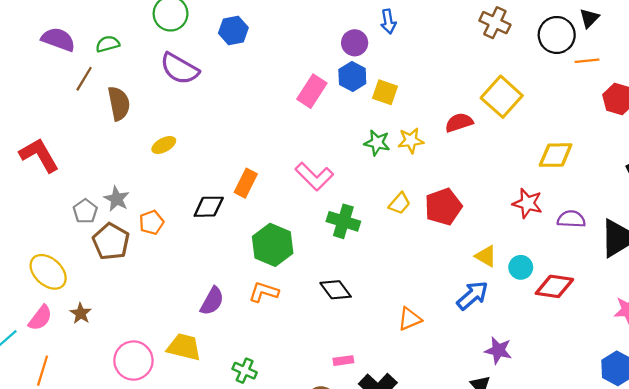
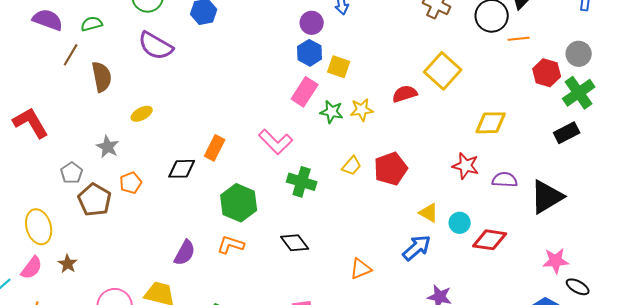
pink rectangle: (312, 91) -> (305, 92), moved
gray star: (117, 199) -> (108, 147), moved
yellow ellipse: (48, 272) -> (39, 227), turned 32

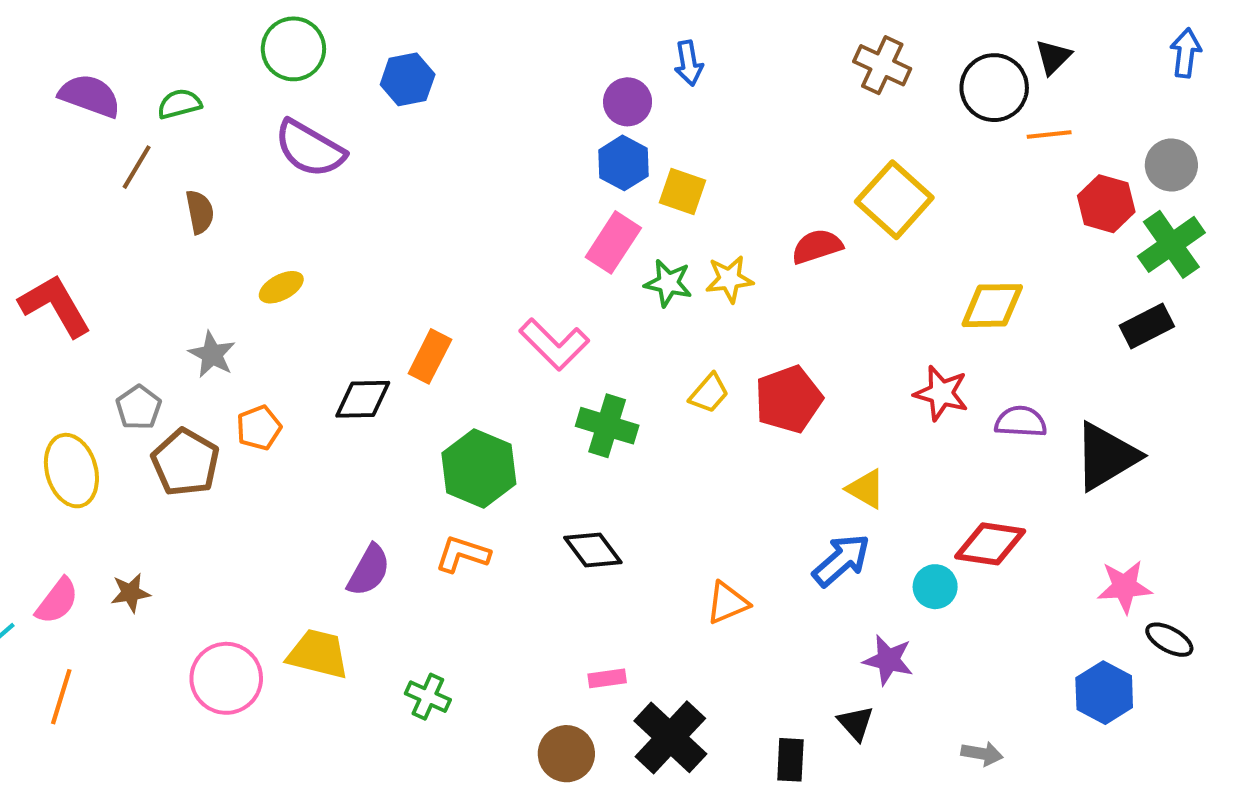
brown semicircle: (102, 77) -> (200, 212), size x0.7
cyan circle: (460, 223) -> (935, 587), moved
yellow ellipse: (39, 227) -> (71, 471), moved
brown star: (68, 264) -> (130, 593), turned 30

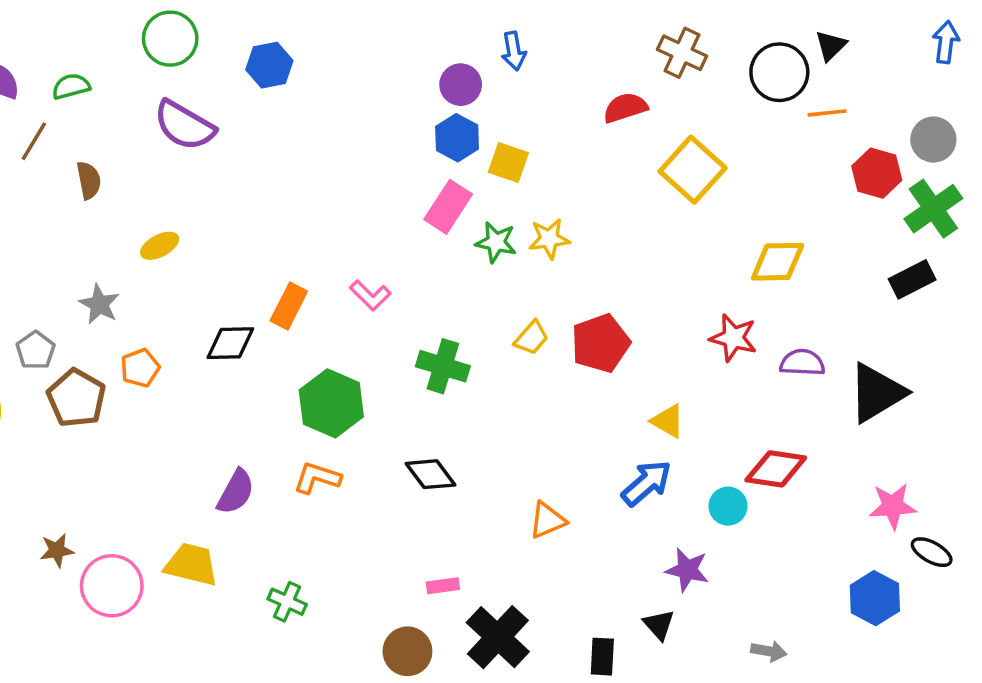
red semicircle: (817, 246) -> (625, 108), moved
pink L-shape: (554, 344) -> (370, 295), moved, size x0.7
brown star: (130, 593) -> (57, 550), moved

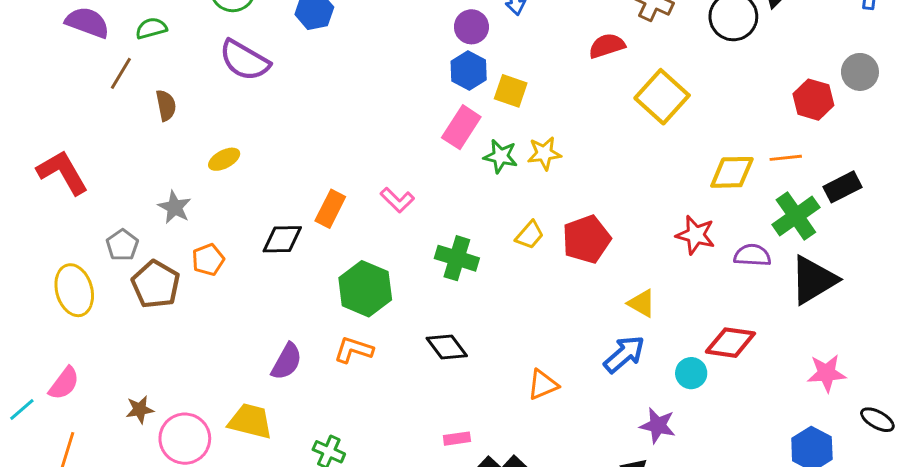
orange line: (827, 113) -> (786, 158), moved
green cross: (933, 209) -> (796, 216), moved
black ellipse: (932, 552) -> (877, 420), moved

